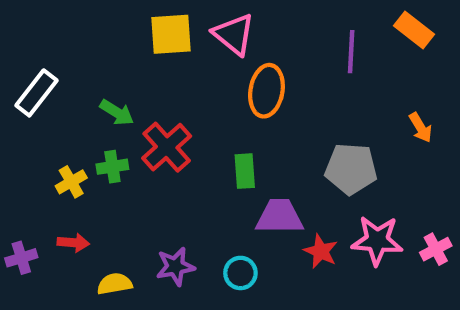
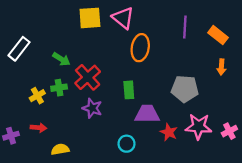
orange rectangle: (414, 30) -> (218, 35), moved
orange arrow: (421, 128) -> (221, 67), turned 35
purple star: (175, 266) -> (92, 108), moved, turned 30

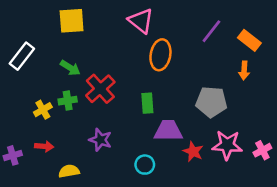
yellow square: (90, 18) -> (72, 21), moved
purple line: (185, 27) -> (211, 31), turned 35
orange arrow: (221, 67) -> (244, 70), moved
purple star: (92, 108) -> (100, 140), moved

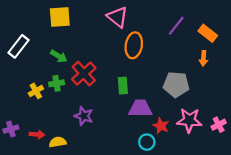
red arrow: (44, 146) -> (37, 134), moved
cyan circle: (145, 165) -> (147, 142), moved

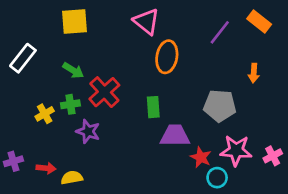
orange rectangle: (208, 33) -> (259, 21), moved
purple star: (84, 116) -> (88, 131), moved
cyan circle: (147, 142) -> (217, 178), moved

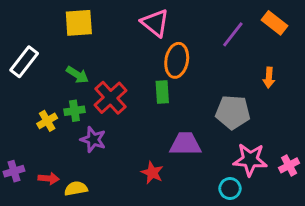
green rectangle: (153, 107) -> (162, 92), moved
red star: (201, 157) -> (152, 173), moved

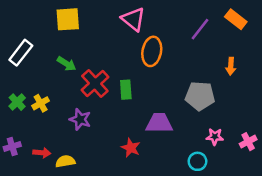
green rectangle: (162, 92) -> (126, 90), moved
green cross: (74, 111) -> (17, 102), moved, turned -35
pink star: (250, 160) -> (215, 137), size x0.6

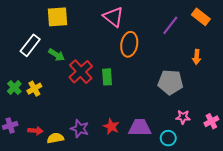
white rectangle: (21, 53) -> (30, 45), moved
purple star: (80, 119) -> (80, 129), moved
purple trapezoid: (159, 123) -> (140, 128), moved

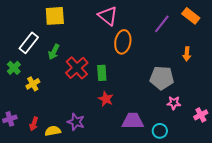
green arrow: (56, 55) -> (54, 52), turned 84
green cross: (14, 87) -> (14, 68), moved
pink star: (183, 117) -> (174, 103), moved
red star: (111, 127) -> (106, 99), moved
red arrow: (35, 131) -> (34, 124), turned 104

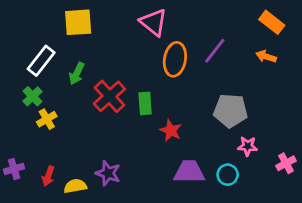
purple line: (162, 24) -> (215, 51), moved
orange arrow: (187, 54) -> (266, 56), moved, turned 104
green cross: (14, 68) -> (33, 96), moved
red star: (106, 99) -> (171, 131), moved
cyan circle: (160, 131) -> (228, 175), moved

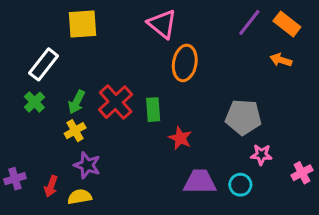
purple line: (215, 51) -> (249, 22), moved
green arrow: (77, 74) -> (77, 102), moved
yellow cross: (47, 119) -> (75, 131), moved
purple star: (108, 173) -> (87, 165), moved

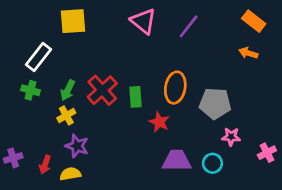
purple line: (249, 22) -> (189, 26), moved
orange ellipse: (185, 63) -> (175, 88), moved
green cross: (34, 102) -> (30, 90), turned -30

